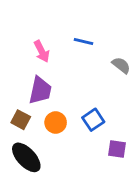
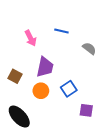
purple trapezoid: (40, 90) -> (45, 67), moved
brown square: (21, 120) -> (15, 76), moved

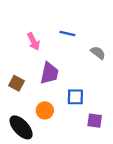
blue square: (69, 89) -> (75, 97), turned 35
orange circle: (41, 91) -> (45, 110), moved

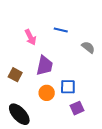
orange circle: (45, 110) -> (47, 93), moved
purple square: (95, 121) -> (77, 108), moved, turned -32

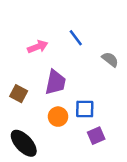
blue line: (61, 30) -> (76, 38), turned 40
pink arrow: (30, 37) -> (38, 47), turned -84

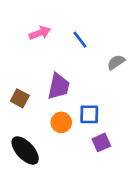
pink arrow: (38, 47) -> (40, 33), moved
gray semicircle: (110, 59) -> (116, 62), turned -72

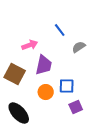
pink arrow: (40, 33) -> (30, 45), moved
gray semicircle: (116, 62) -> (79, 47), moved
brown square: (20, 98) -> (15, 74), size x1.5

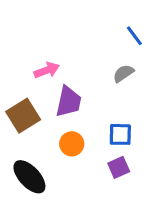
blue line: (60, 30) -> (134, 36), moved
brown square: (15, 74) -> (23, 116), turned 30
blue square: (67, 86) -> (120, 134), moved

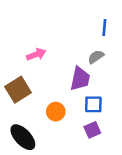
blue line: (134, 36) -> (104, 28), turned 42
purple trapezoid: (69, 102) -> (80, 79), moved

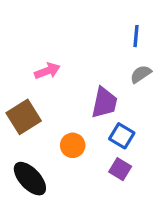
gray semicircle: (96, 57) -> (141, 74), moved
blue square: (93, 104) -> (122, 136), turned 30
purple square: (92, 130) -> (120, 169), turned -35

